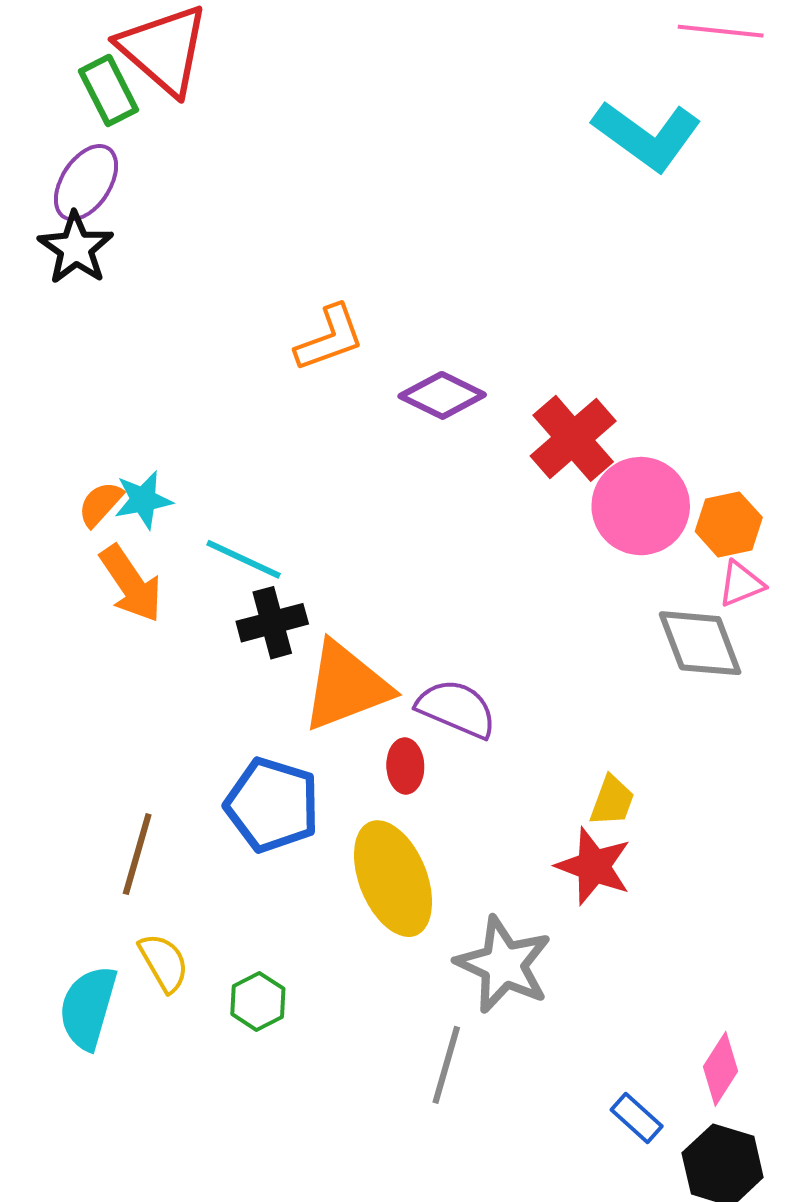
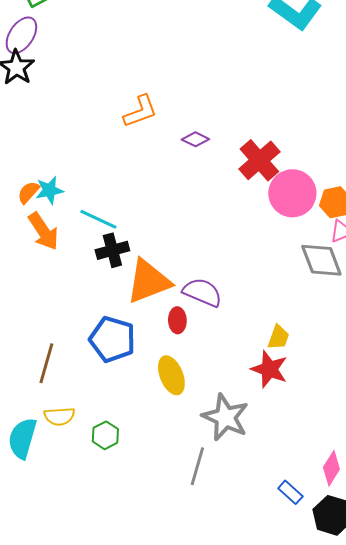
purple diamond: (442, 395) -> (195, 139), size x0.7
yellow ellipse: (393, 879) -> (171, 375), size x0.7
yellow semicircle: (164, 963) -> (59, 416), turned 116

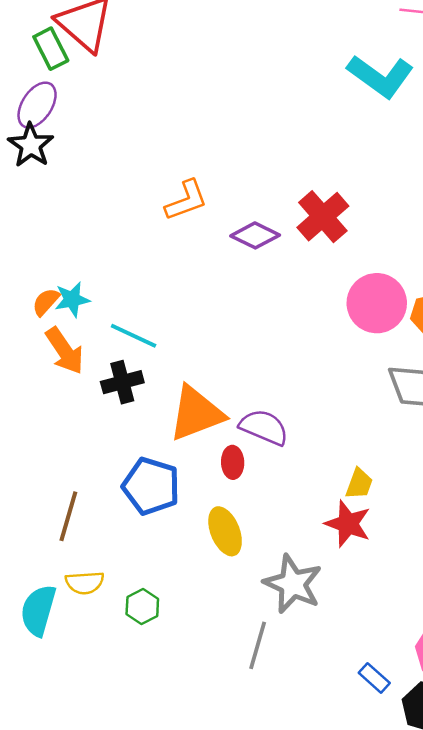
purple diamond: (195, 139) -> (255, 235), size x1.4
red cross: (259, 160) -> (323, 217), moved
black cross: (112, 250) -> (122, 382), moved

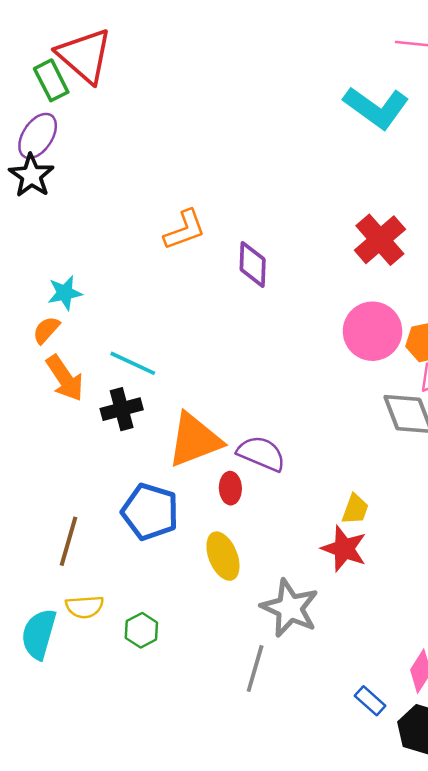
red cross: (323, 217) -> (380, 240), moved
purple diamond: (255, 235) -> (253, 264), turned 66
cyan star: (72, 299) -> (65, 293), moved

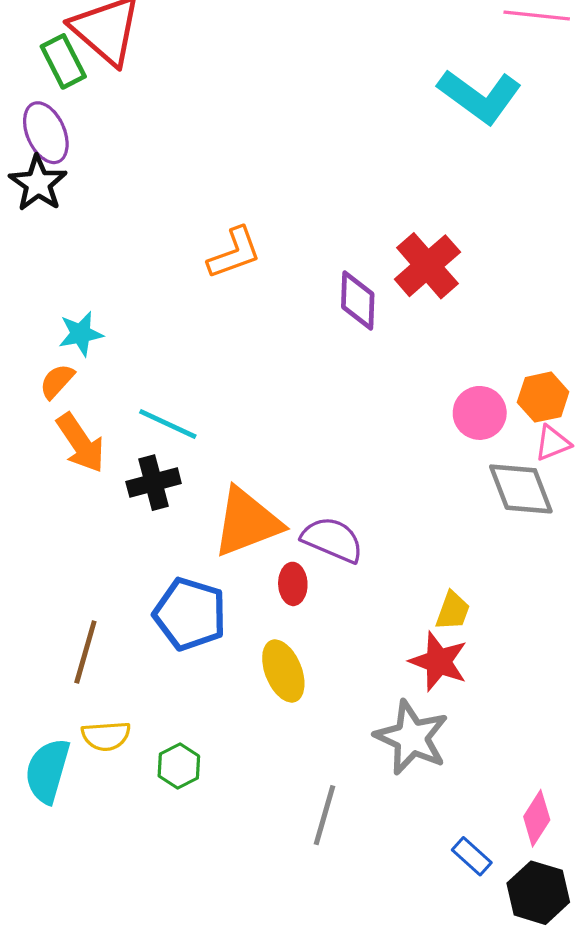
purple ellipse: (38, 136) -> (46, 133), turned -57
red cross: (380, 240) -> (427, 266), moved
purple diamond: (253, 264) -> (358, 301), moved
pink circle: (373, 331) -> (480, 413), moved, size x0.7
gray star: (290, 608) -> (412, 738), moved

